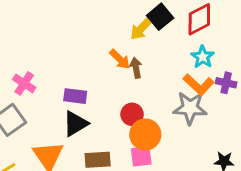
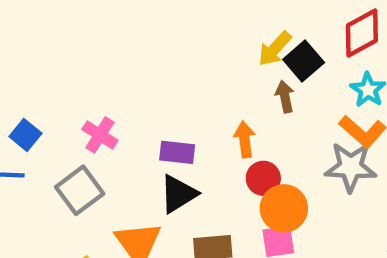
black square: (160, 17) -> (304, 61), moved
orange arrow: (120, 59) -> (245, 139), moved, turned -140
brown arrow: (136, 68) -> (285, 97), moved

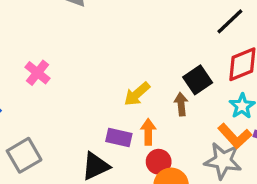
yellow arrow: (275, 49) -> (137, 94), moved
pink cross: (100, 135) -> (37, 73), moved
purple rectangle: (177, 152) -> (119, 137), moved

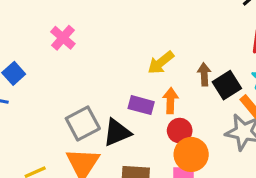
black square: (198, 80) -> (227, 85), moved
gray square: (24, 155) -> (83, 124), moved

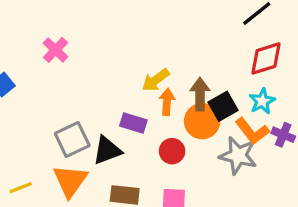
brown arrow: (204, 74) -> (200, 94), size x1.4
orange arrow: (171, 101) -> (167, 102), moved
orange circle: (191, 154) -> (202, 121), moved

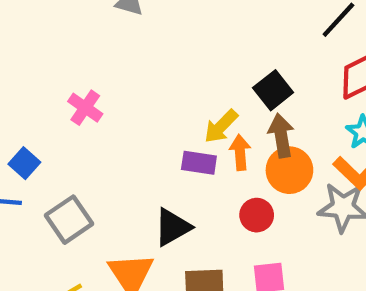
black square: (223, 106) -> (273, 90), moved
purple rectangle: (133, 123) -> (199, 163), moved
gray square: (72, 139) -> (69, 220), moved

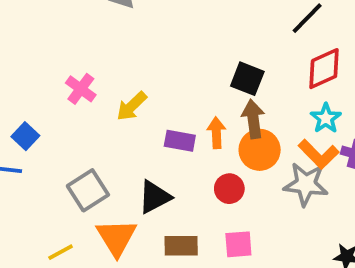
black square: (273, 90) -> (247, 79), turned -32
yellow arrow: (221, 126) -> (132, 106), moved
gray square: (69, 220) -> (88, 190), moved

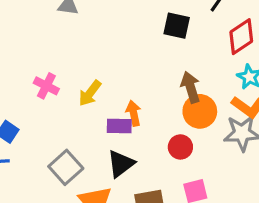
black square: (247, 79) -> (177, 26), moved
orange arrow: (216, 133) -> (134, 113), moved
purple rectangle: (180, 141) -> (119, 126), moved

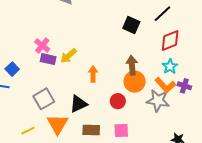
purple rectangle: (119, 126) -> (48, 59), moved

